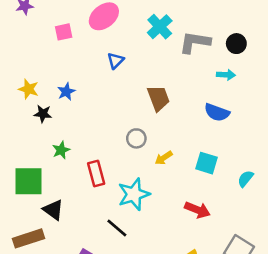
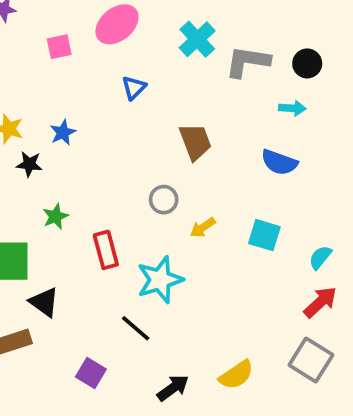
red arrow: (197, 210) -> (320, 302), moved, turned -65

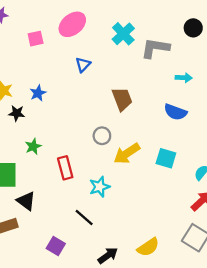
black circle: (307, 63) -> (193, 28), moved
yellow arrow: (203, 228) -> (127, 154), size x1.6
cyan star: (160, 280) -> (100, 187), size x0.7

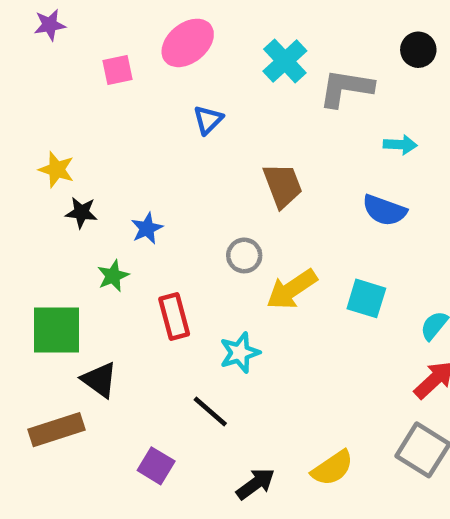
blue star: (38, 93) -> (147, 228), moved

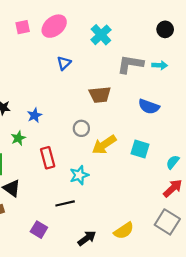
pink square: (118, 70) -> (23, 27), moved
gray L-shape: (346, 88) -> (130, 64), moved
cyan arrow: (400, 145) -> (160, 65), moved
brown trapezoid: (283, 185) -> (100, 95), turned 105
black line: (210, 411) -> (65, 203), turned -54

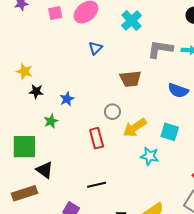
red rectangle: (48, 158) -> (97, 138), moved
cyan star: (79, 175) -> (150, 156), moved, turned 30

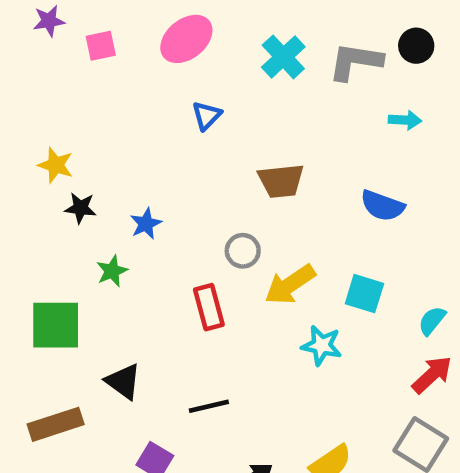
pink square: (55, 13) -> (101, 46), moved
gray L-shape: (160, 49) -> (355, 61), moved
black triangle: (45, 170) -> (123, 381), moved

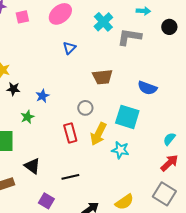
black circle: (416, 46) -> (169, 27), moved
gray L-shape: (355, 61) -> (129, 37), moved
cyan arrow: (405, 120) -> (143, 11), moved
yellow arrow: (290, 285) -> (98, 134), moved, turned -30
cyan square: (364, 294) -> (127, 117), moved, size x1.4

